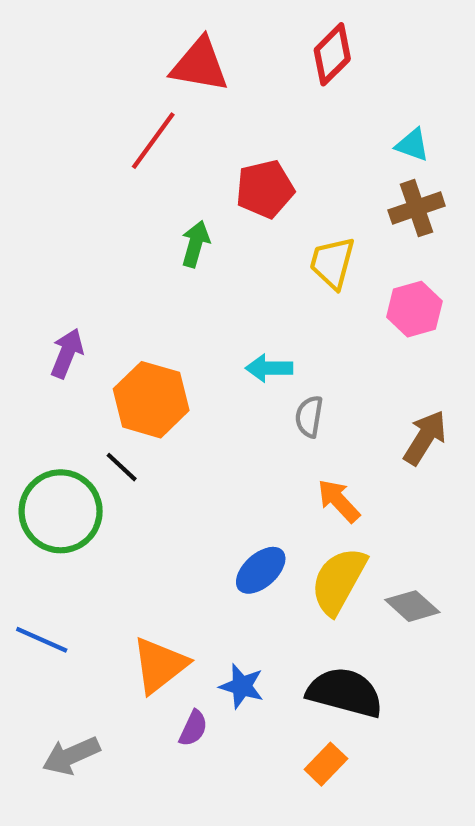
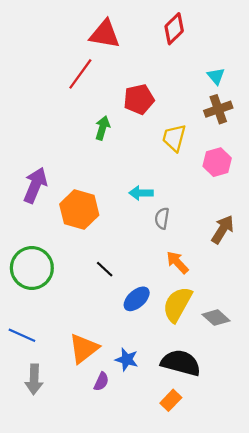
cyan triangle: (412, 145) -> (216, 76), turned 30
purple arrow: (67, 353) -> (35, 185), size x1.4
black line: (122, 467) -> (105, 269), moved
gray arrow: (71, 756) -> (34, 379), moved, turned -64

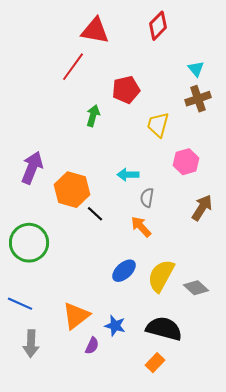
pink hexagon: (217, 162) -> (186, 162), moved
orange arrow: (177, 262) -> (141, 227), moved
black line: (105, 269) -> (95, 214), moved

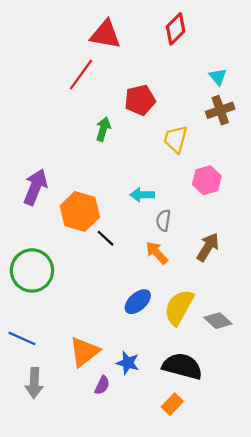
brown arrow: (202, 208) -> (208, 247), moved

